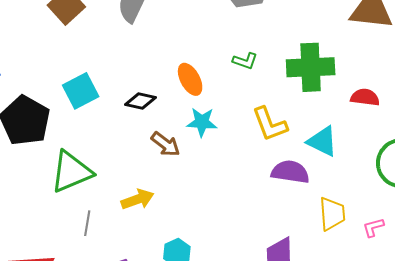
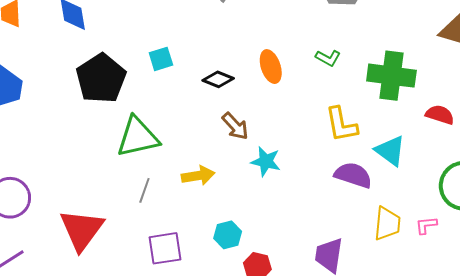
cyan square: (81, 91) -> (161, 59), size x0.7
cyan star: (202, 122) -> (266, 161), moved
pink L-shape: (373, 227) -> (426, 225), moved

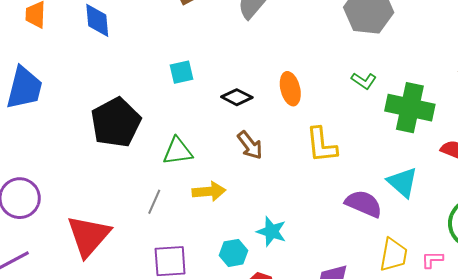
green L-shape: (328, 58) -> (364, 81), moved
black pentagon: (101, 78) -> (116, 122), moved
yellow L-shape: (341, 125) -> (322, 145), moved
green triangle: (138, 137) -> (178, 151), moved, size x0.7
cyan star: (266, 161) -> (271, 231), moved

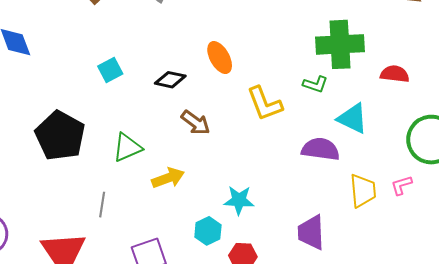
green L-shape: (364, 81) -> (315, 84), moved
gray line: (154, 202) -> (102, 205), moved

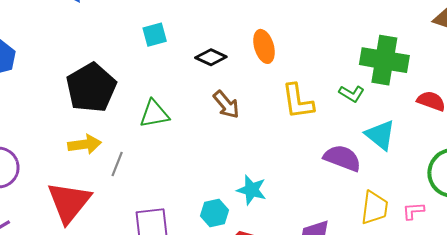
yellow arrow: (168, 178) -> (85, 144), moved

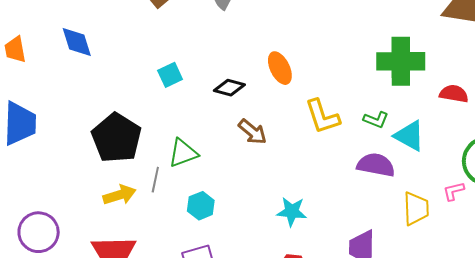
green L-shape: (352, 94) -> (376, 120), moved
gray line: (117, 164) -> (155, 180), moved
pink L-shape: (413, 211) -> (454, 191), moved
cyan hexagon: (215, 213) -> (201, 206), moved

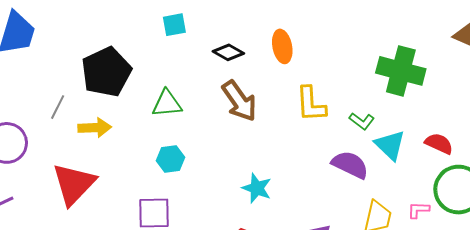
red semicircle: (454, 94) -> (439, 144), moved
brown arrow: (252, 132) -> (239, 101), size x1.4
gray line: (155, 180) -> (58, 107), moved

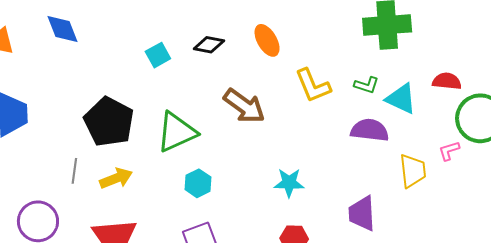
black diamond: (228, 52) -> (209, 45), moved
green triangle: (167, 104) -> (177, 132), size x1.4

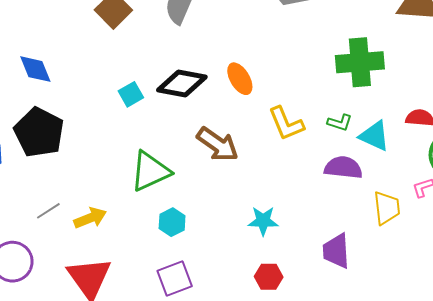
black diamond: (209, 45) -> (182, 84), size x1.6
black pentagon: (109, 122) -> (39, 132), moved
gray line: (74, 171) -> (48, 211), turned 50

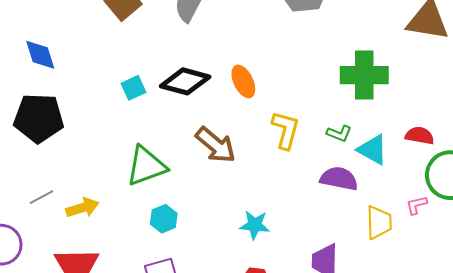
yellow L-shape: (286, 124) -> (286, 130), turned -147
black pentagon: (39, 132) -> (39, 118), turned -30

